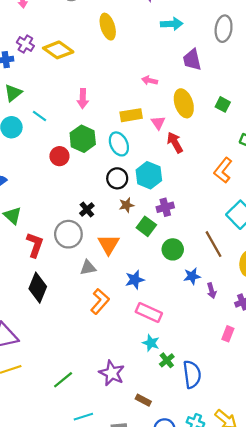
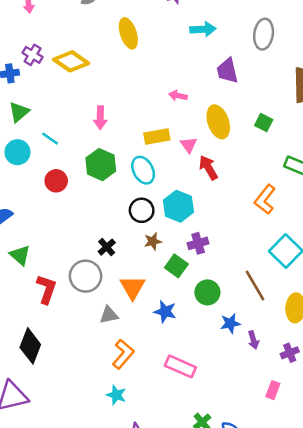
red circle: (59, 156) -> (56, 181), moved
blue star: (135, 280) -> (165, 312), moved, turned 30
black diamond: (38, 288) -> (30, 346), moved
cyan star: (151, 343) -> (116, 395), moved

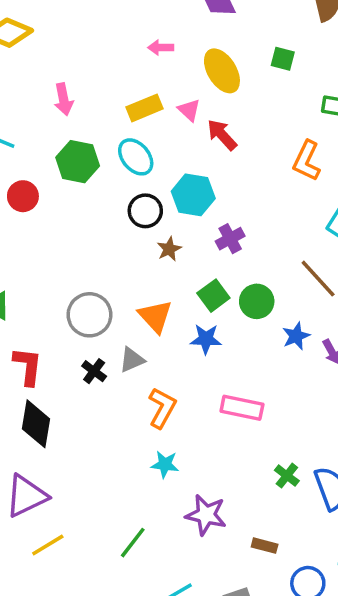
black cross: (107, 247) -> (94, 371), moved
green square: (176, 266) -> (213, 296), moved, turned 30
red L-shape: (46, 289) -> (28, 366), moved

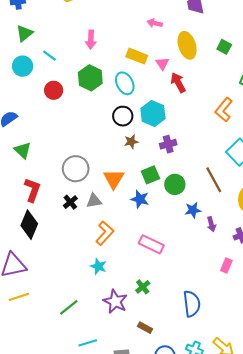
yellow rectangle: (144, 108) -> (137, 56), turned 30
green cross: (287, 476) -> (143, 287), moved

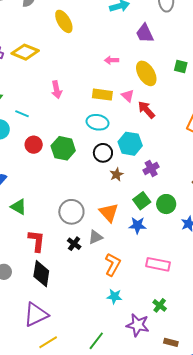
green hexagon: (90, 78) -> (63, 148), moved
cyan ellipse: (125, 83) -> (97, 122), turned -40

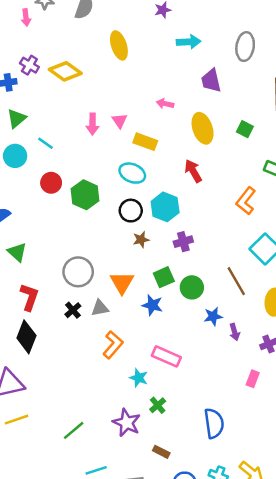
pink triangle: (128, 96) -> (120, 121), moved
cyan star: (114, 296) -> (139, 378), moved

